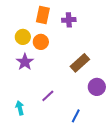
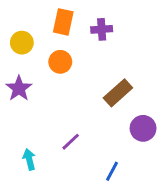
yellow circle: (23, 37) -> (22, 43), moved
purple star: (25, 62) -> (19, 88), moved

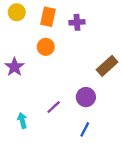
yellow circle: (22, 43) -> (17, 12), moved
brown rectangle: (118, 93) -> (107, 66), moved
purple circle: (143, 128) -> (86, 97), moved

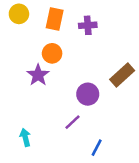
purple star: (14, 67) -> (38, 75), moved
purple circle: (86, 97) -> (88, 94), moved
purple line: (54, 107) -> (72, 122), moved

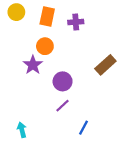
purple circle: (88, 94) -> (63, 81), moved
cyan arrow: (25, 137) -> (22, 130), moved

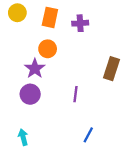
brown rectangle: (105, 65) -> (112, 69), turned -30
purple circle: (63, 81) -> (30, 94), moved
purple line: (63, 106) -> (75, 94), moved, turned -40

